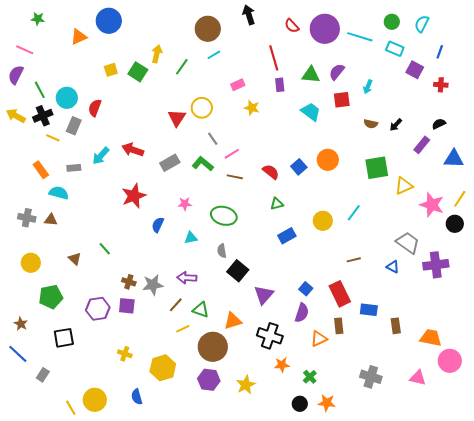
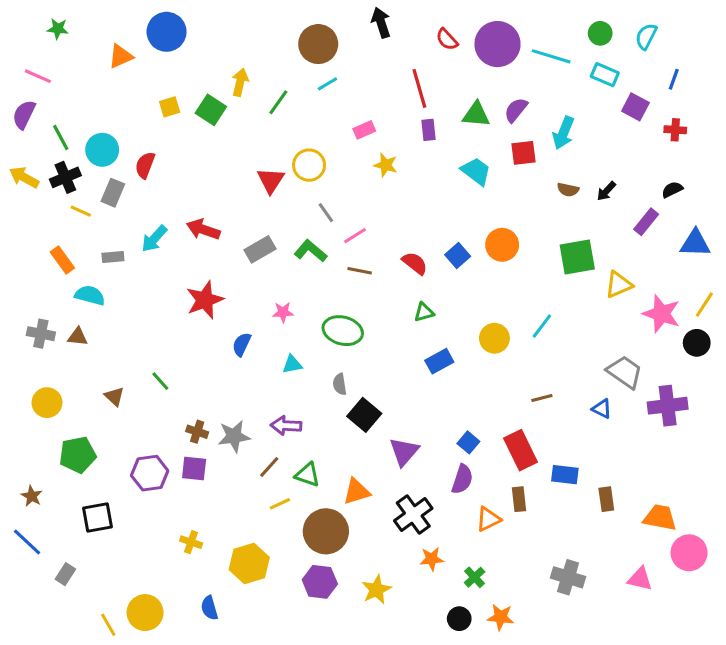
cyan arrow: (368, 87) -> (563, 133), size x1.5
black cross: (270, 336) -> (413, 514), turned 35

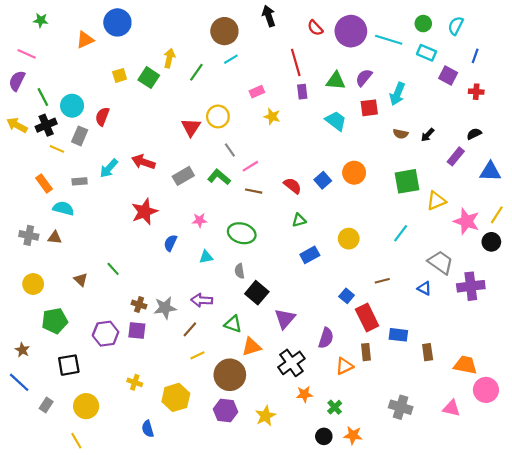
cyan line: (542, 326) -> (401, 233), moved
blue square: (468, 442) -> (347, 296), moved
green triangle: (307, 475) -> (233, 324), moved
yellow circle: (145, 613) -> (86, 406), moved

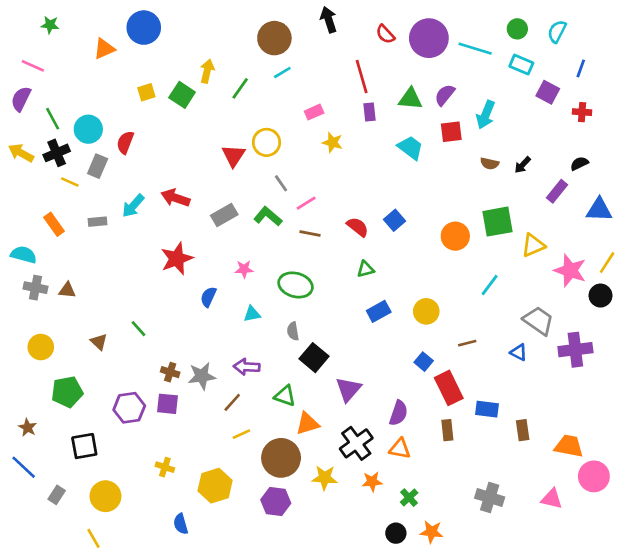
orange circle: (354, 173) -> (455, 236), moved
cyan semicircle: (63, 208) -> (24, 255), moved
yellow circle: (349, 239) -> (426, 311), moved
orange triangle: (344, 366) -> (400, 449), moved, turned 36
yellow star: (265, 416) -> (325, 478), moved, turned 30

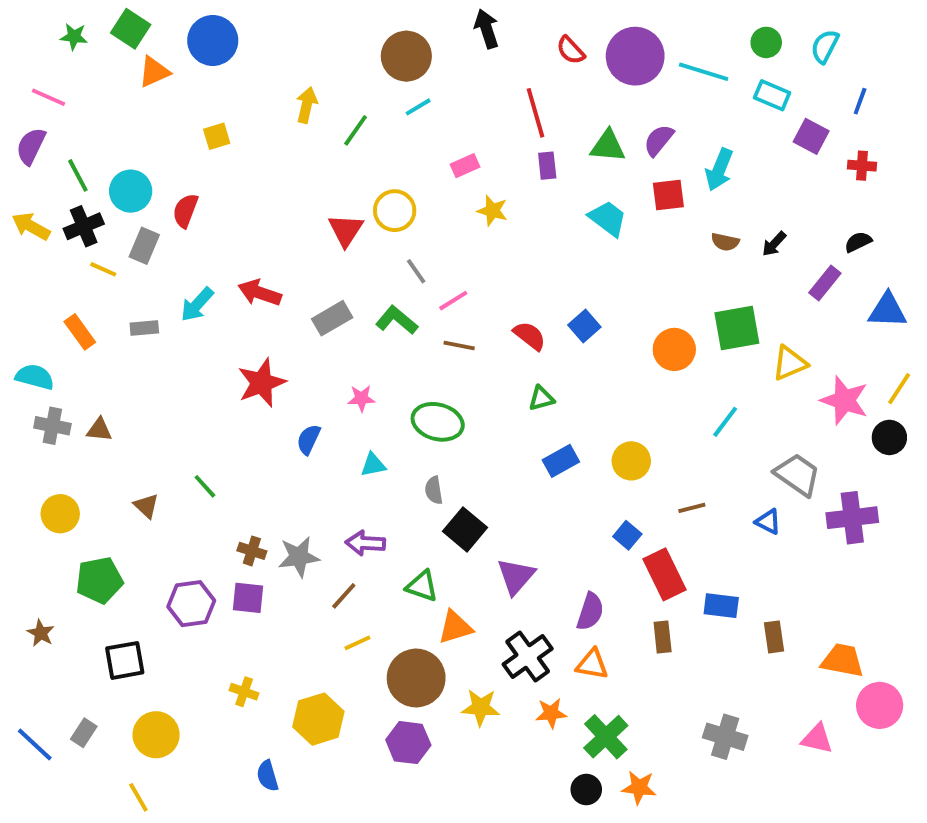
green square: (182, 95) -> (131, 29), moved
blue line: (24, 467) -> (35, 744), moved
green cross: (409, 498) -> (606, 737), size x1.6

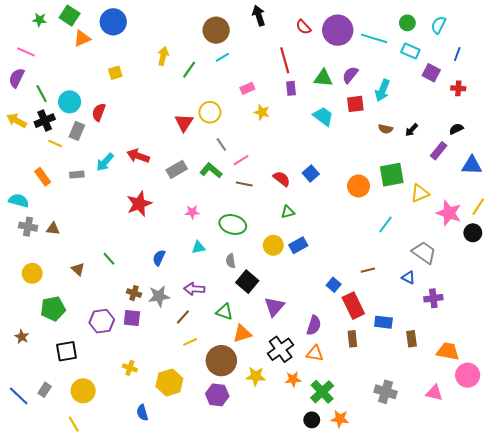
blue semicircle: (309, 439) -> (159, 258), moved
yellow circle: (631, 461) -> (273, 245), moved
purple cross: (852, 518) -> (433, 298), moved, size x0.7

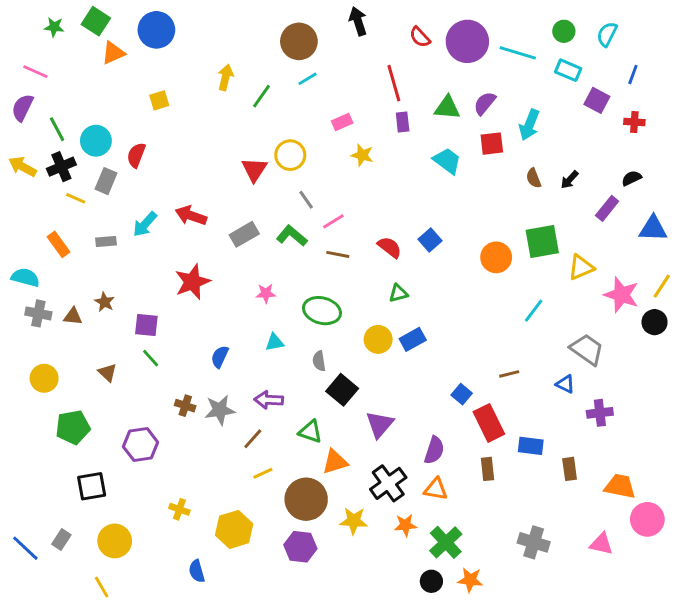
brown semicircle: (386, 129) -> (534, 178), turned 56
purple square: (132, 318) -> (146, 325), moved
brown star: (22, 337) -> (105, 302), moved

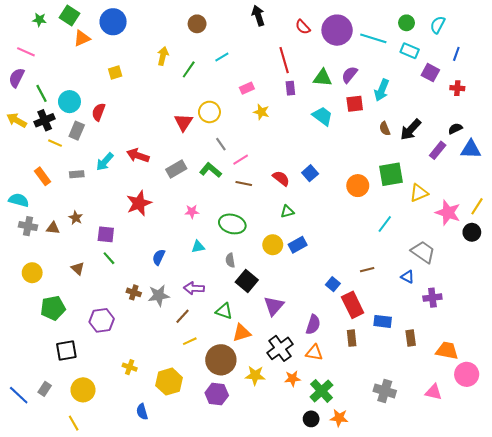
brown circle: (299, 41) -> (197, 24), moved, size x0.7
black arrow: (570, 180) -> (411, 130), size x1.6
blue triangle: (653, 229) -> (471, 149), moved

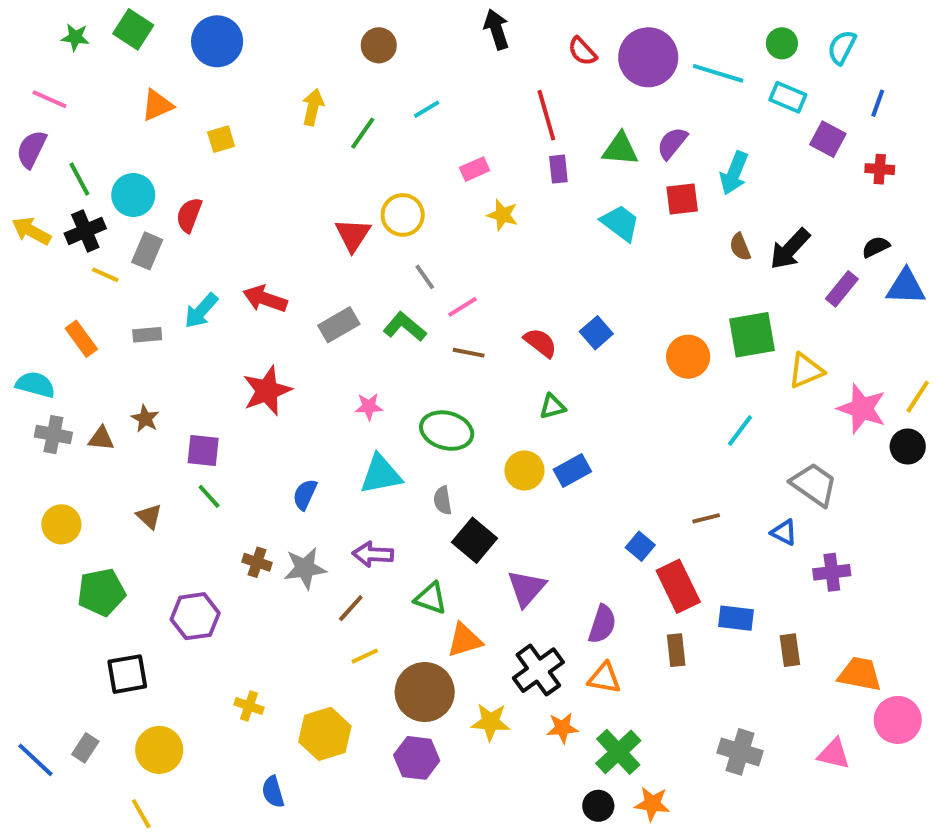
orange triangle: (82, 38) -> (157, 105), moved
cyan triangle: (198, 247) -> (381, 474), size x1.6

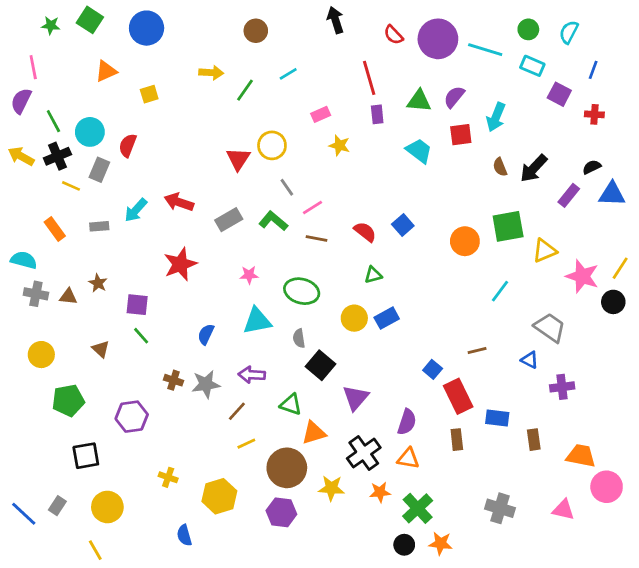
pink line: (49, 99) -> (33, 67), turned 55
yellow arrow: (313, 107) -> (211, 73), turned 80

